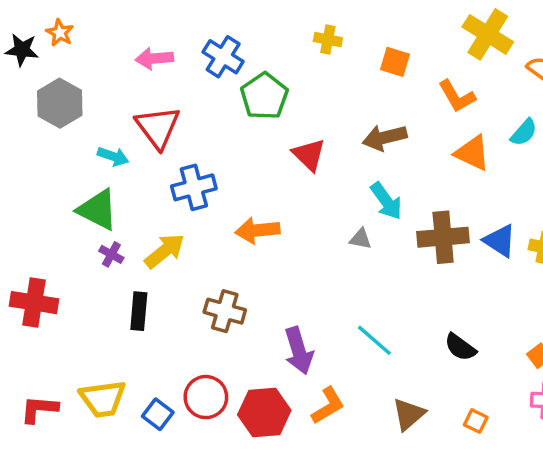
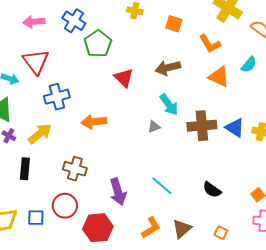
gray triangle: (361, 239) -> (154, 127), turned -32
red circle: (206, 397) -> (65, 206), moved
orange L-shape: (328, 406) -> (151, 228), moved
blue square: (158, 414) -> (36, 218), moved, turned -36

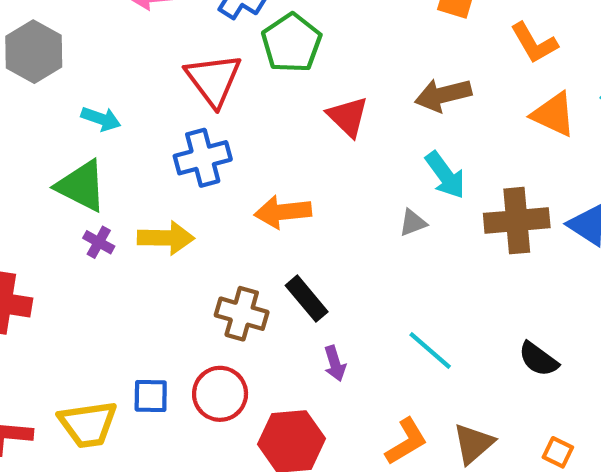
red triangle: (36, 62) -> (214, 80), moved
yellow arrow: (40, 134) -> (166, 238), turned 40
black rectangle: (25, 169) -> (307, 299), moved, turned -45
purple arrow: (118, 192) -> (335, 364), size x0.6
blue square: (36, 218) -> (151, 396), moved

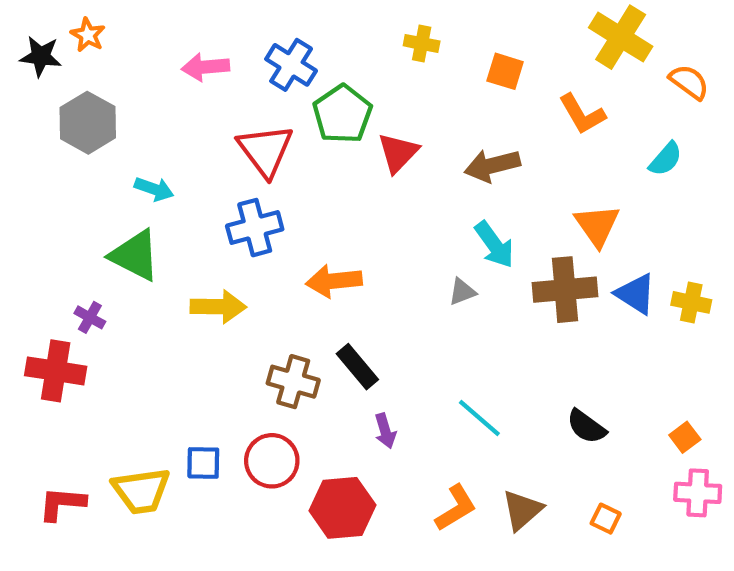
orange triangle: (554, 114) -> (597, 225), moved, turned 30
red triangle: (348, 117) -> (398, 153), moved, turned 30
purple cross: (99, 242) -> (90, 317), moved

